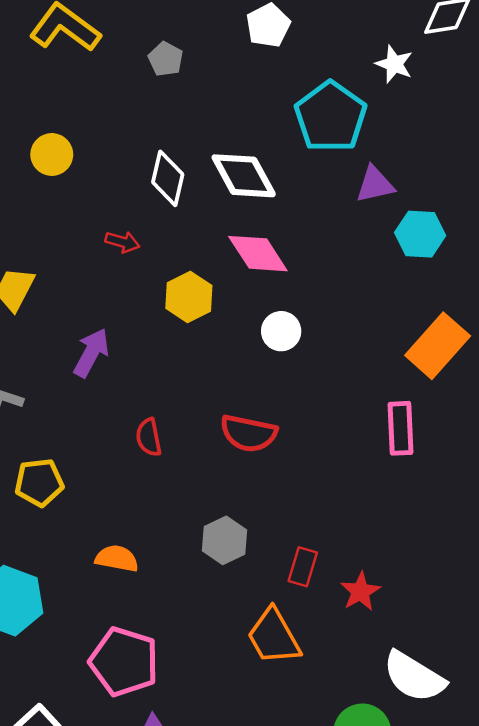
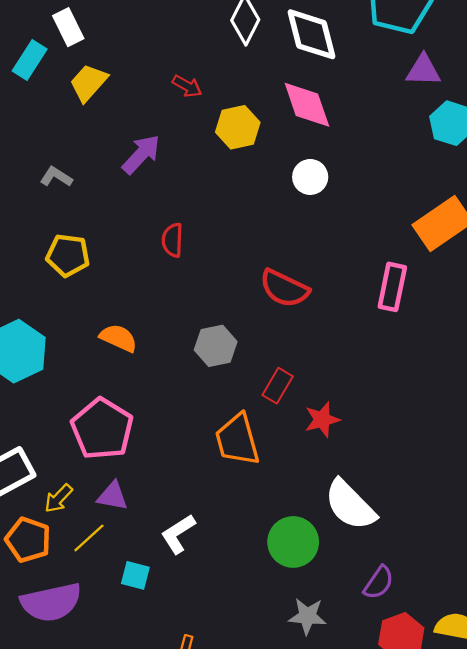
red arrow: (122, 242) -> (187, 86), moved
red semicircle: (249, 433) -> (284, 288), moved

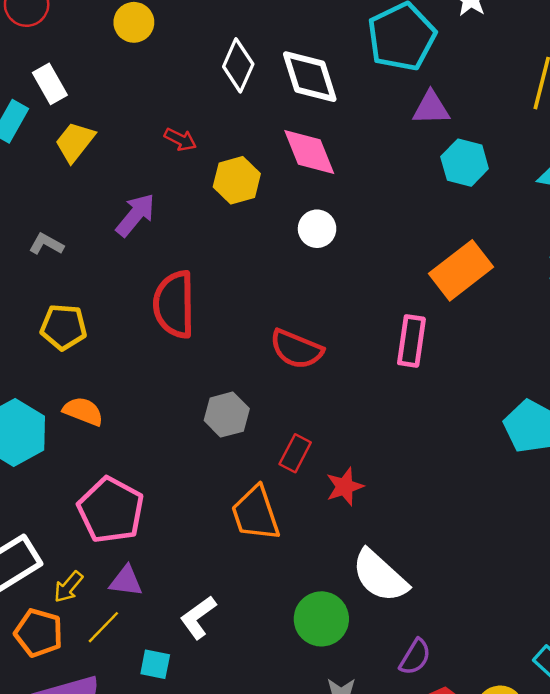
red semicircle: (172, 240) -> (174, 304), size x1.8
orange semicircle: (119, 338) -> (83, 411), moved

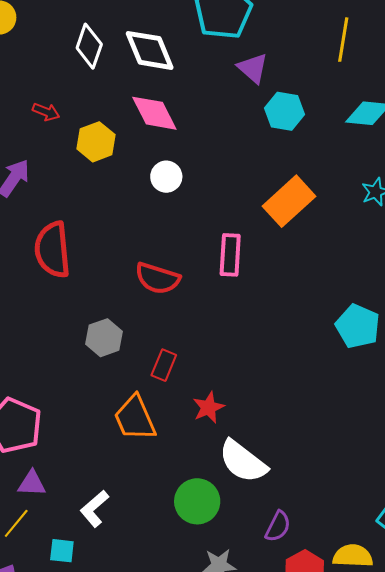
purple triangle: (431, 108) -> (253, 68), turned 48
pink rectangle: (411, 341) -> (230, 255), moved
red star: (345, 487) -> (208, 407), moved

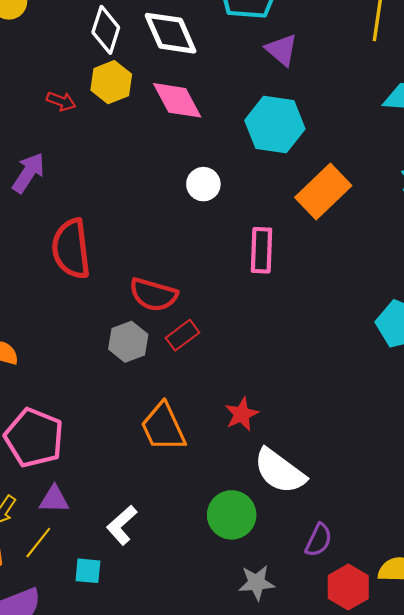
cyan hexagon: (285, 111) -> (275, 125), moved, size x1.4
yellow hexagon: (96, 142) -> (111, 82), moved
white circle: (166, 177) -> (203, 184), moved
red semicircle: (157, 278) -> (153, 295), moved
red rectangle: (164, 365) -> (182, 335), moved, turned 32

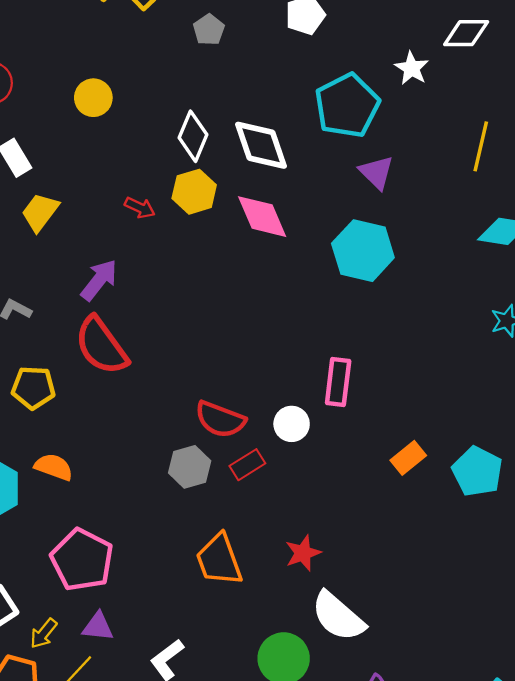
white circle: (203, 184) -> (292, 424), moved
orange rectangle: (323, 191) -> (408, 458), moved, size x0.6
red semicircle: (71, 249) -> (101, 346), moved, turned -34

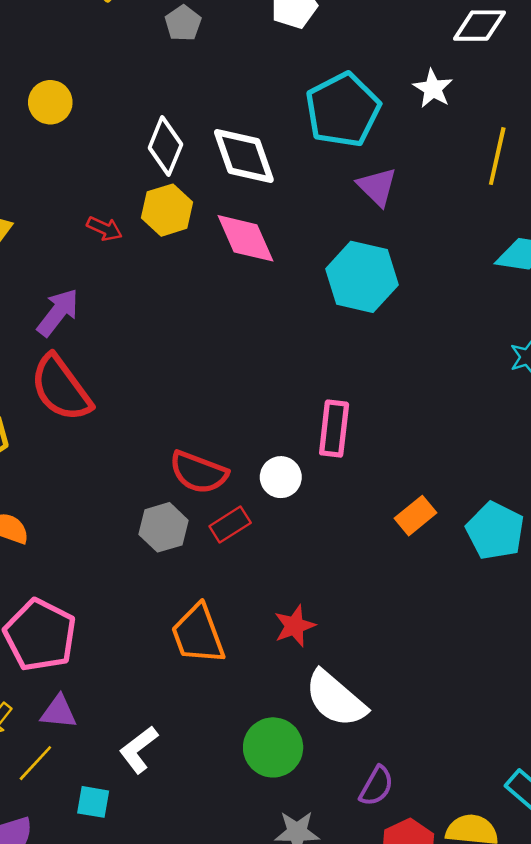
white star: (412, 68) -> (433, 88), moved

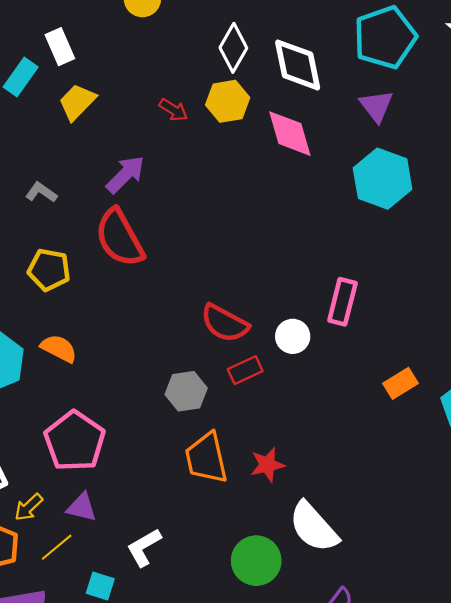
purple triangle: (377, 187) -> (376, 106), moved
gray hexagon: (164, 527) -> (186, 391), moved
red star: (295, 626) -> (267, 465), moved

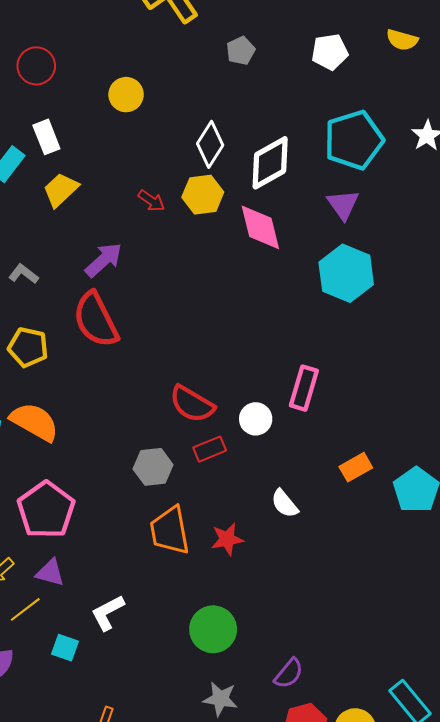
white diamond: (298, 65) -> (270, 163), turned 70
orange semicircle: (59, 348) -> (34, 422), size x1.4
white semicircle: (314, 527) -> (285, 504), moved, size x0.6

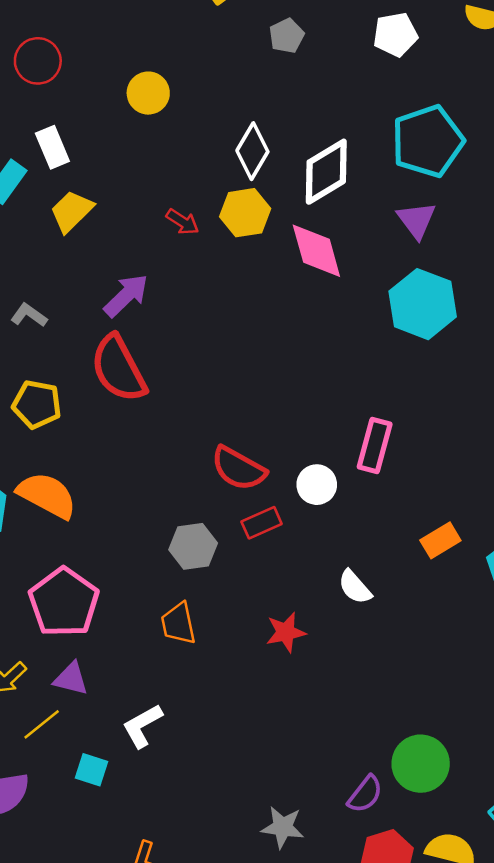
orange trapezoid: (170, 531) -> (178, 624), moved, size x0.7
green circle: (213, 629) -> (421, 764), moved

